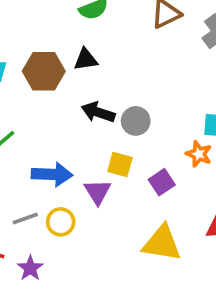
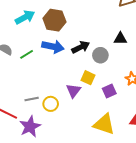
black triangle: (86, 59) -> (120, 39), moved
black arrow: (98, 112) -> (81, 47), turned 126
blue arrow: (52, 174) -> (53, 47), moved
purple star: (30, 268) -> (30, 127), size x1.5

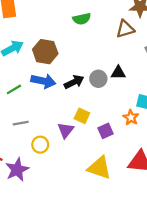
gray circle: (100, 55) -> (98, 79), moved
gray line: (32, 99) -> (21, 123), moved

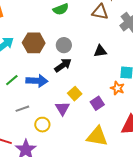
brown triangle: (125, 29) -> (100, 12), turned 36
gray circle: (98, 79) -> (64, 45), moved
blue arrow: (43, 81) -> (37, 81), moved
yellow square: (82, 116) -> (75, 94), turned 32

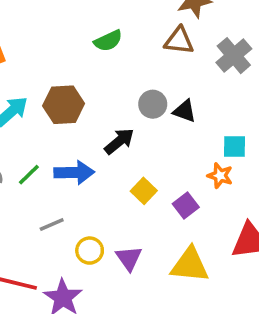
gray circle: (64, 45) -> (153, 104), moved
black triangle: (100, 51) -> (185, 111), turned 32
purple triangle: (62, 108) -> (129, 258), moved

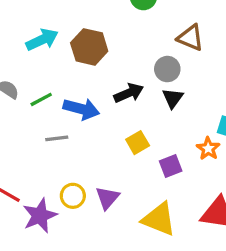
brown triangle: (179, 41) -> (190, 38), moved
black triangle: (185, 111) -> (173, 98), moved, turned 30
gray line: (52, 224) -> (57, 138), moved
yellow circle: (90, 251) -> (73, 196), moved

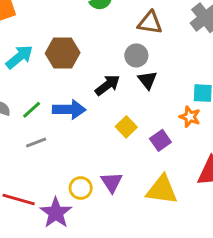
gray line: (57, 138) -> (36, 142), moved

